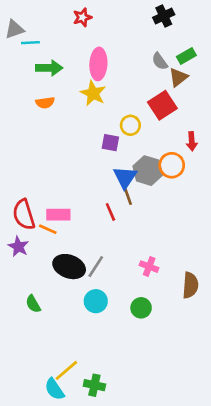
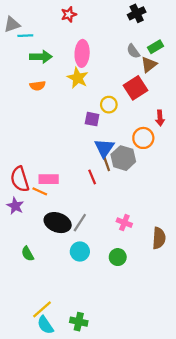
gray hexagon: (148, 171) -> (123, 158), moved
yellow line: (66, 370) -> (42, 309), moved

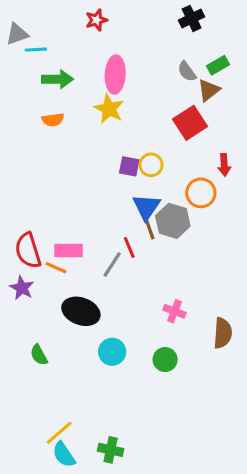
yellow circle: (109, 105) -> (151, 165), moved
gray line: (80, 223) -> (112, 265), moved

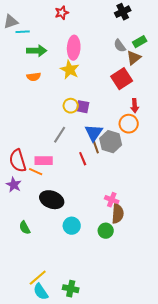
yellow circle: (151, 165) -> (71, 106), moved
red arrow: (224, 165) -> (135, 106), moved
gray line: (112, 265) -> (60, 135), moved
brown semicircle: (223, 333) -> (118, 214), moved

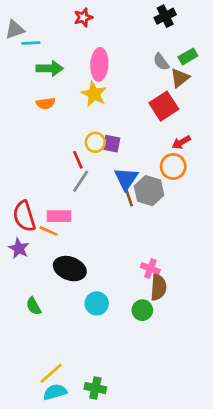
red arrow: (135, 106) -> (181, 142), turned 64
red line: (83, 159) -> (78, 160), moved
cyan semicircle: (41, 292) -> (55, 392), turned 108

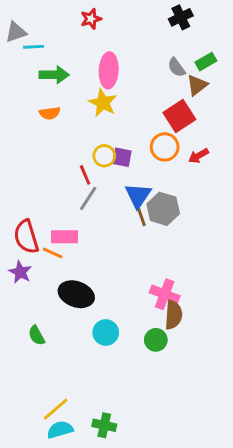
orange circle: (173, 166) -> (165, 147), moved
pink cross: (150, 269) -> (165, 294), size x1.4

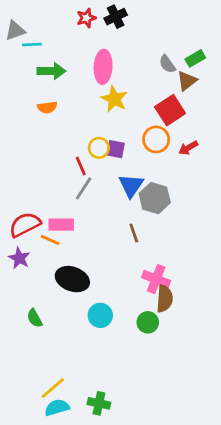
black cross: (181, 17) -> (116, 17), moved
yellow star: (103, 103) -> (114, 99), moved
brown line: (141, 216) -> (134, 233), moved
red semicircle: (26, 237) -> (25, 225), turned 80

